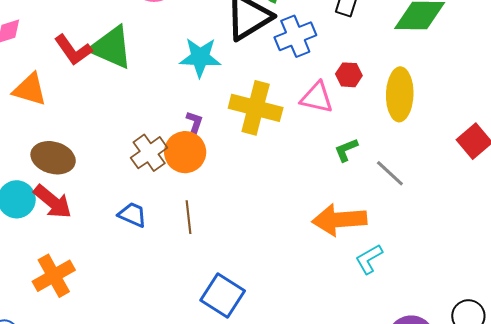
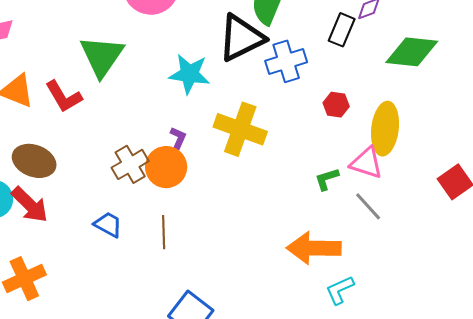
green triangle: (111, 47) -> (102, 56), turned 36
red L-shape: (73, 50) -> (64, 97), moved
pink triangle: (317, 97) -> (367, 163), moved

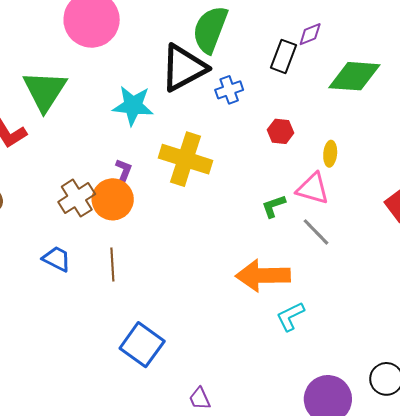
blue cross: (286, 61) -> (229, 90), size x0.7
yellow ellipse: (385, 129) -> (330, 154), size x0.5

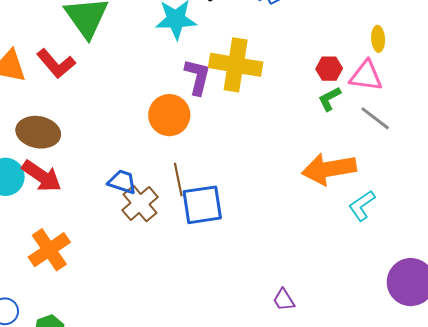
red hexagon: (281, 131) -> (329, 69), moved
purple L-shape: (124, 171) -> (197, 77), moved, size x1.5
brown cross: (77, 198) -> (140, 204), moved
blue square: (142, 345) -> (202, 205), moved, turned -36

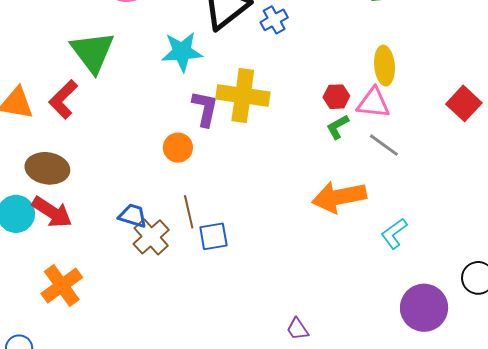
yellow ellipse: (378, 39) -> (384, 66), size x1.5
red L-shape: (56, 64) -> (63, 99), turned 87
orange circle: (169, 115) -> (178, 148), size x0.7
blue square: (202, 205) -> (213, 236), size x0.7
cyan L-shape: (362, 206) -> (394, 233), moved

